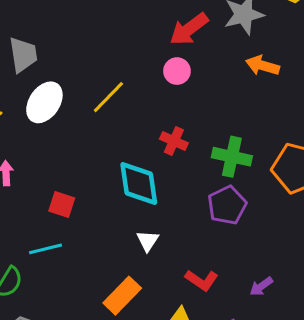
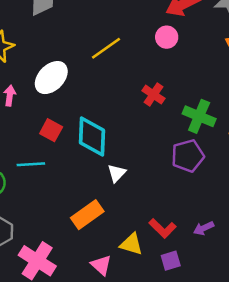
white ellipse: (44, 102) -> (51, 78), moved
cyan diamond: (139, 183) -> (92, 136), moved
red L-shape: (202, 280) -> (163, 228), moved

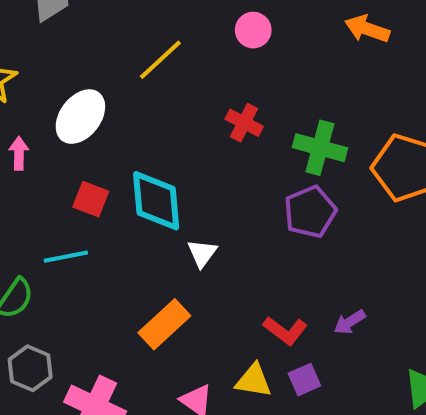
yellow triangle: (131, 244) -> (254, 381), moved

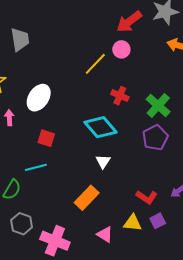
yellow line: (160, 60) -> (95, 64), moved
green cross: (320, 148) -> (158, 106), turned 30
cyan diamond: (156, 201) -> (101, 127), moved, turned -32

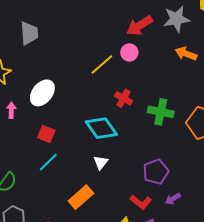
green cross: (158, 106) -> (161, 112), turned -35
purple pentagon: (155, 138) -> (156, 172), moved
cyan line: (36, 167) -> (48, 162), moved, turned -35

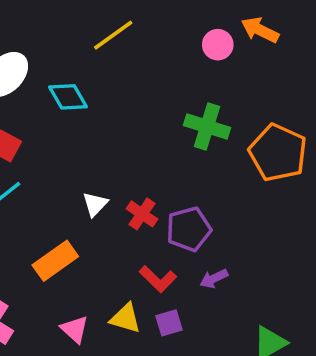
pink circle: (129, 53) -> (218, 45), moved
red cross: (123, 98) -> (142, 214), moved
cyan diamond: (101, 128) -> (68, 97), moved, size x0.7

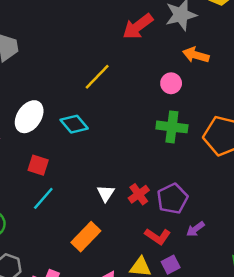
pink circle: (218, 45) -> (171, 83), moved
red cross: (142, 214) -> (139, 194), turned 30

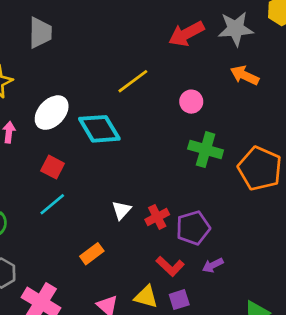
pink circle: (171, 83) -> (191, 102), moved
cyan diamond: (74, 124) -> (99, 129), size x1.4
orange rectangle: (86, 237) -> (92, 254), size x0.7

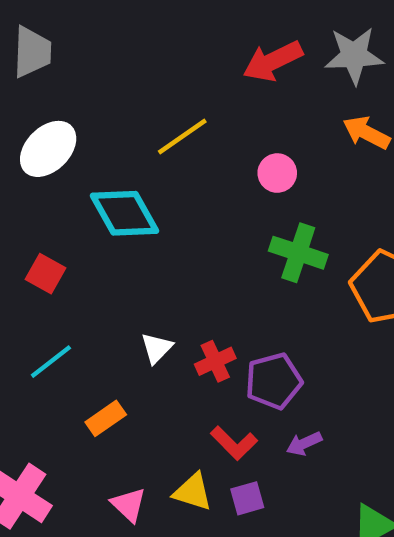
white ellipse: (52, 113) -> (48, 149), moved
cyan line: (52, 204) -> (51, 362), moved

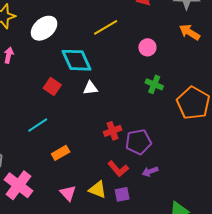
green cross: (298, 253) -> (154, 84), size x0.7
red square: (46, 274) -> (52, 87), moved
white triangle: (157, 348) -> (90, 88), moved, turned 35

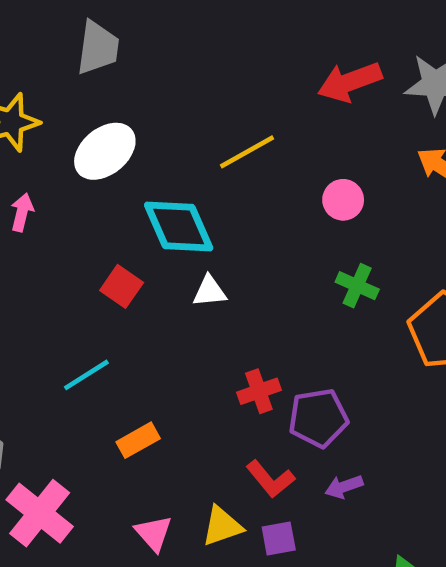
yellow triangle: (98, 190) -> (222, 526), turned -42

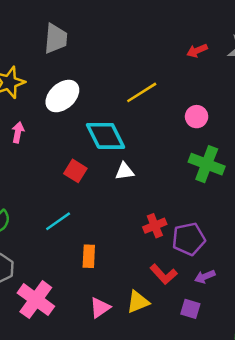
red arrow: (350, 82) -> (197, 51), size x0.6
green cross: (357, 286) -> (207, 164), size x1.5
orange rectangle: (138, 440) -> (89, 256), turned -55
pink triangle: (153, 533) -> (100, 308), turned 40
purple square: (279, 538) -> (190, 309), moved, turned 30

